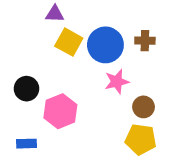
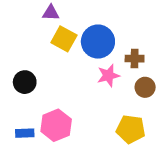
brown cross: (145, 41) -> (135, 59), moved
brown circle: (144, 107) -> (145, 87), moved
pink hexagon: (60, 111) -> (56, 125), moved

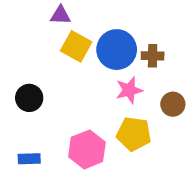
brown cross: (135, 59) -> (153, 56), moved
pink hexagon: (56, 125) -> (87, 149), moved
yellow pentagon: (131, 129) -> (134, 134), moved

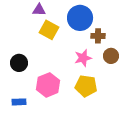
blue circle: (117, 50) -> (80, 18), moved
brown circle: (173, 104) -> (111, 56), moved
pink hexagon: (87, 149) -> (48, 85), moved

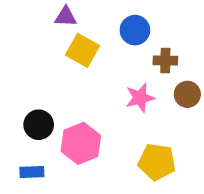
blue circle: (80, 18) -> (135, 30), size x0.7
black circle: (19, 63) -> (39, 125), moved
yellow pentagon: (86, 86) -> (157, 162), moved

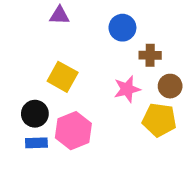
yellow square: (83, 50) -> (63, 77), moved
yellow pentagon: (157, 162) -> (159, 120), moved
blue rectangle: (32, 172) -> (36, 143), moved

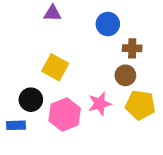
brown circle: (170, 86) -> (125, 75), moved
pink star: (127, 89) -> (100, 104), moved
blue rectangle: (36, 143) -> (16, 125), moved

